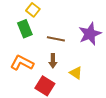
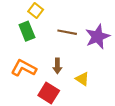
brown line: (56, 39) -> (67, 32), moved

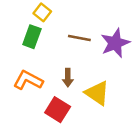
green rectangle: (27, 31) -> (32, 37), turned 42
yellow triangle: (82, 79) -> (97, 93), size x1.5

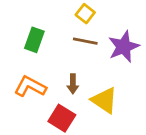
yellow square: (42, 12) -> (85, 14), moved

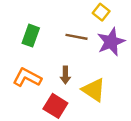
yellow square: (85, 14) -> (101, 12), moved

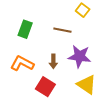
purple star: (111, 42) -> (80, 56), moved, turned 30
yellow triangle: (94, 90) -> (87, 85), moved

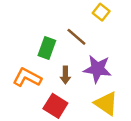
green rectangle: (25, 29) -> (47, 48), moved
brown line: (62, 30) -> (76, 37), turned 30

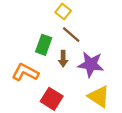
yellow square: (101, 12) -> (63, 11), moved
brown arrow: (65, 75) -> (63, 59), moved

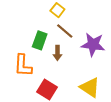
purple star: (91, 64) -> (93, 45), moved
orange L-shape: (25, 72) -> (23, 65), turned -115

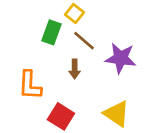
green rectangle: (40, 40) -> (51, 32), moved

